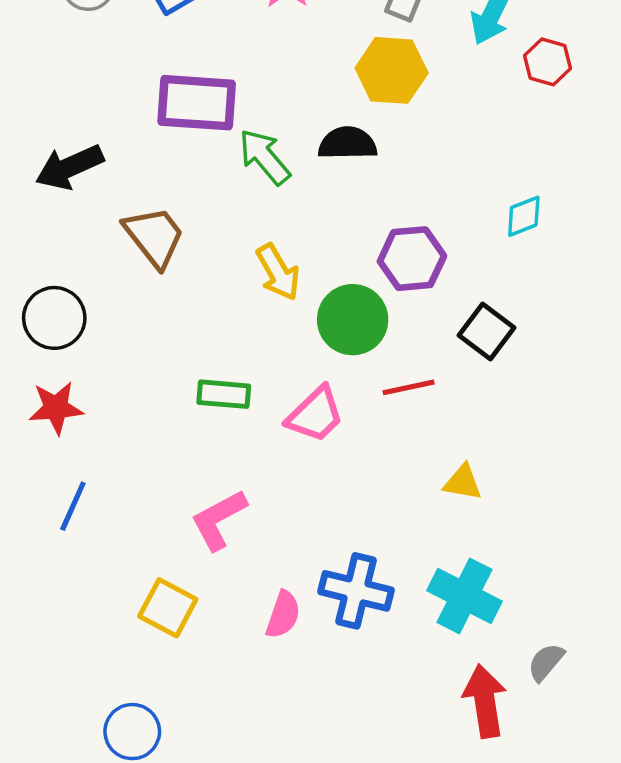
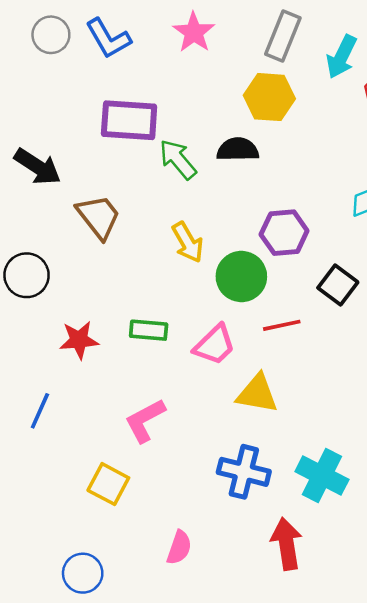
black arrow: (70, 167) -> (38, 167), turned -123
red star: (56, 408) -> (79, 340), moved
yellow triangle: (463, 482) -> (257, 394), moved, size x1.5
pink semicircle: (283, 615) -> (179, 548), moved
red arrow: (485, 701) -> (287, 544), moved

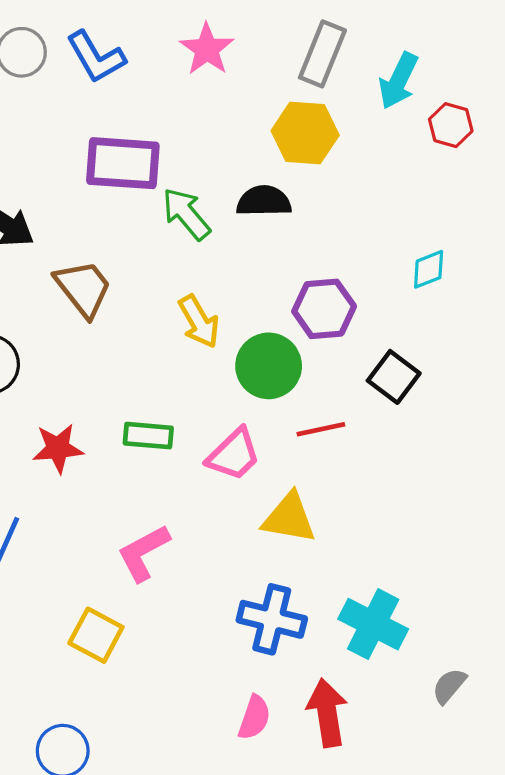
pink semicircle: (179, 548) -> (254, 718), moved

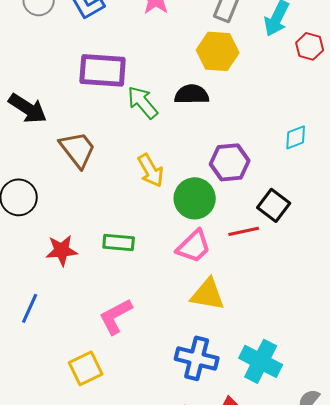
red line: (321, 429) -> (244, 231), moved
pink trapezoid: (234, 455) -> (194, 246), moved
yellow square: (96, 635) -> (86, 368), turned 36

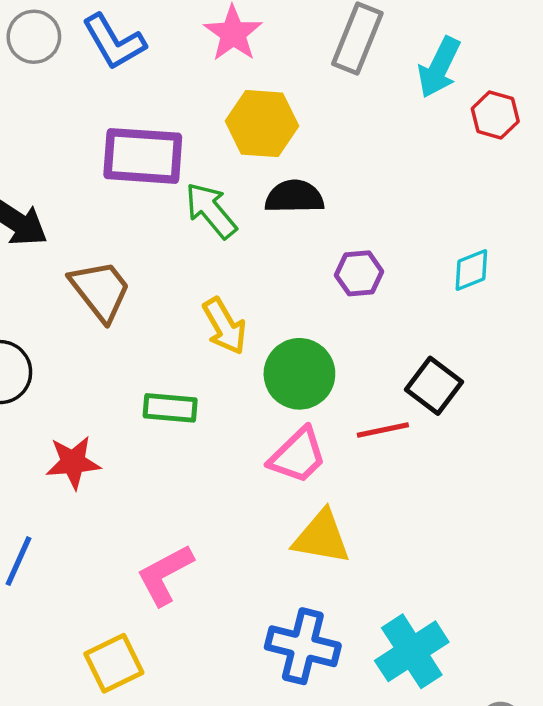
yellow hexagon: (218, 51) -> (262, 124), moved
purple hexagon: (230, 162) -> (359, 273), moved, size x0.7
green rectangle: (119, 242) -> (170, 408), moved
cyan cross: (261, 361) -> (412, 651), turned 30

